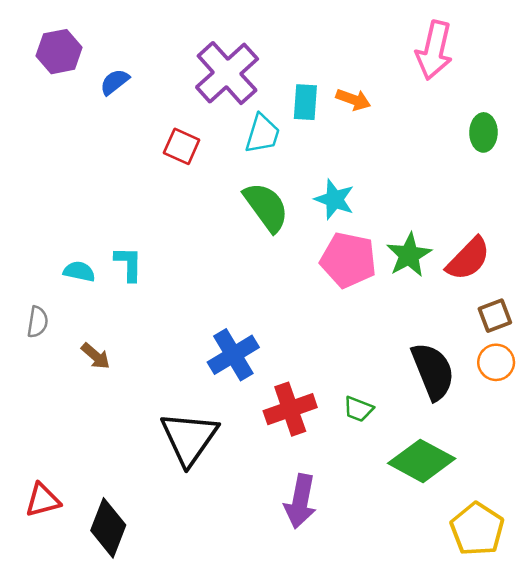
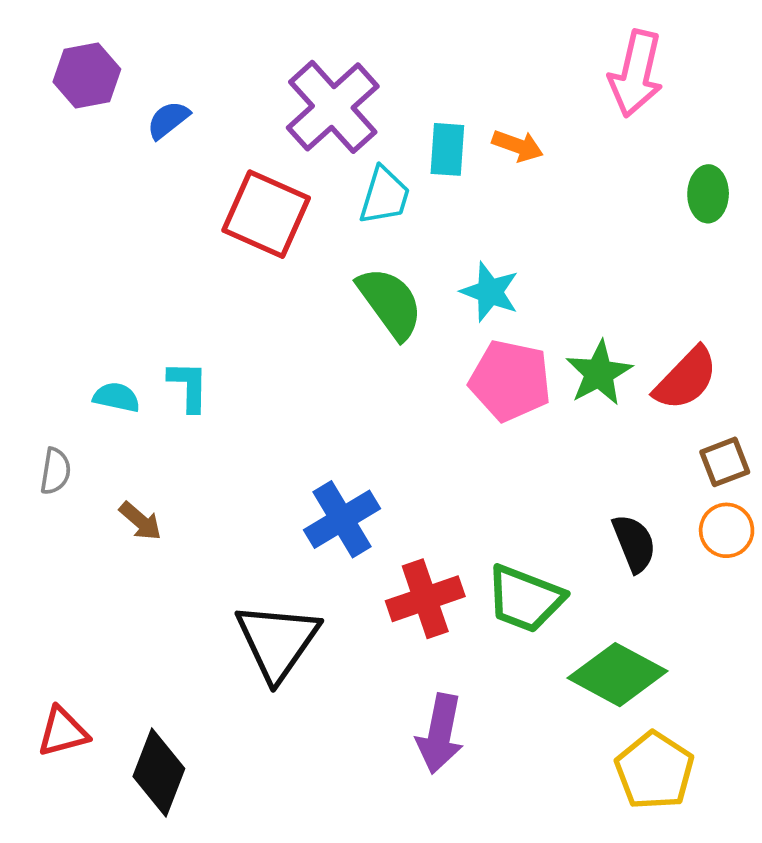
red square: (182, 146) -> (266, 214), size x1.6
black semicircle: (433, 371) -> (634, 543), size x0.7
green trapezoid: (358, 409) -> (525, 599), size x1.8
yellow pentagon: (477, 529) -> (654, 771), moved

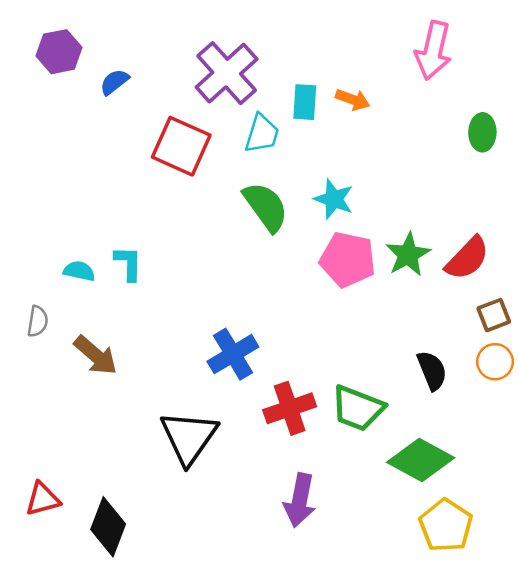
brown arrow: (140, 521) -> (96, 355), size x1.5

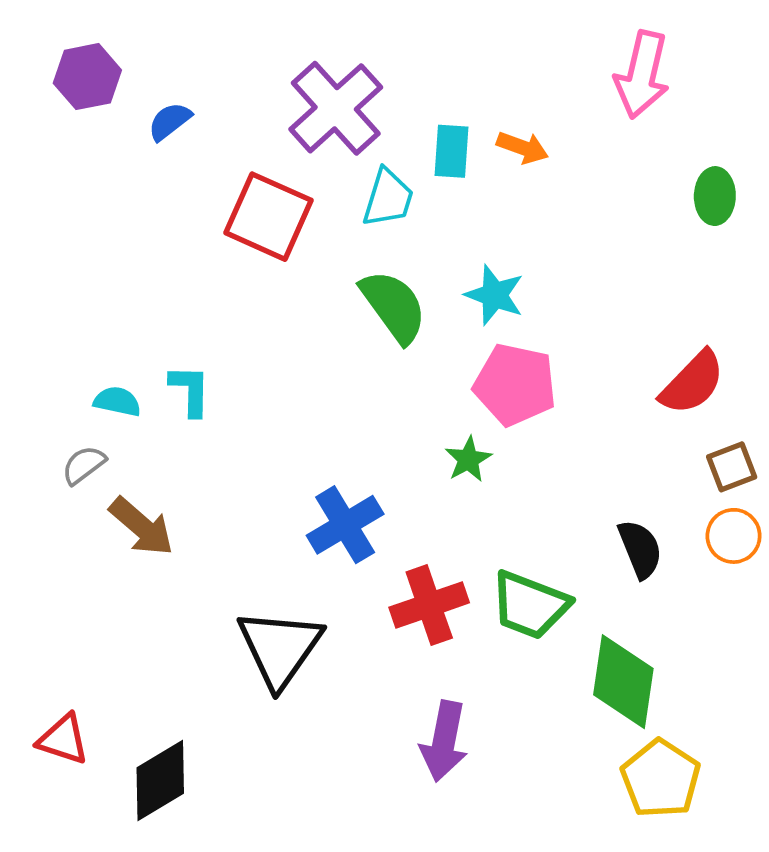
green star: (408, 255) -> (468, 459), moved, size x0.7
gray semicircle: (38, 321) -> (84, 465), moved, turned -136
green diamond: (421, 460) -> (623, 682), turned 70
red triangle: (43, 499) -> (63, 739), turned 33
black diamond: (108, 527) -> (160, 781), turned 38

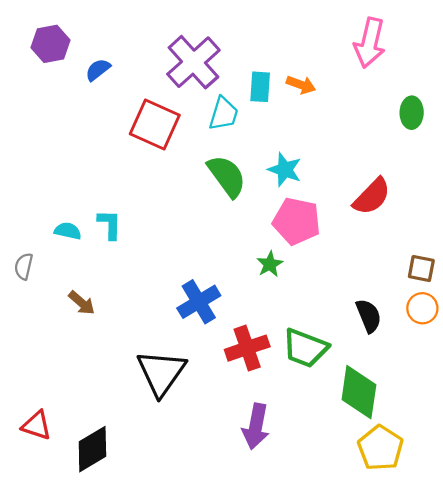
red semicircle: (692, 383) -> (372, 196), moved
gray semicircle: (84, 465) -> (24, 266), moved, turned -40
brown square: (732, 467) -> (421, 268), turned 32
brown arrow: (142, 527) -> (82, 303), size x0.7

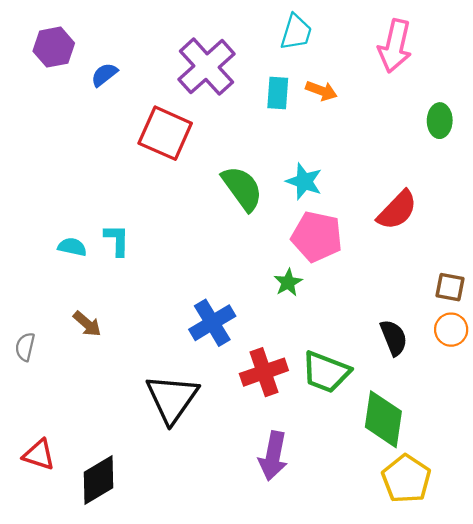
cyan trapezoid: (224, 114) -> (296, 32), moved
gray semicircle: (24, 266) -> (25, 347), moved

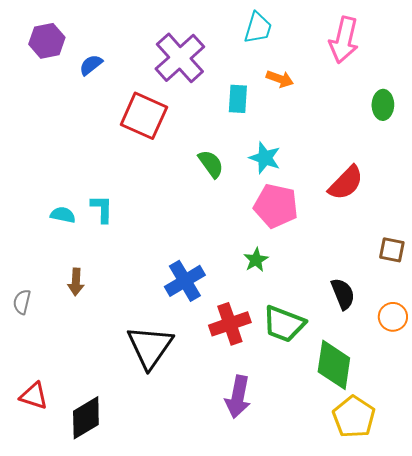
cyan rectangle: (278, 93) -> (238, 99), moved
green semicircle: (242, 188) -> (211, 164), size x0.7
green star: (288, 283) -> (256, 260), moved
brown arrow: (87, 324) -> (76, 282), turned 52
orange circle: (451, 330) -> (393, 317), moved

